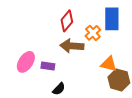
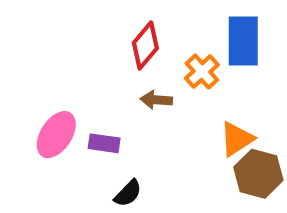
brown arrow: (72, 46) -> (156, 100), size x0.6
orange triangle: (109, 64) -> (237, 139), turned -48

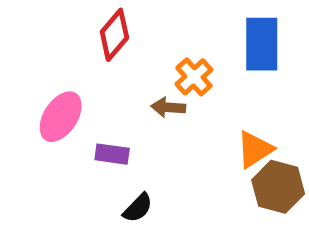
red diamond: (145, 45) -> (114, 35), moved
orange cross: (202, 72) -> (194, 77), moved
pink ellipse: (56, 135) -> (61, 117), moved

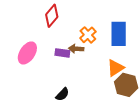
blue rectangle: (262, 44) -> (119, 34), moved
purple rectangle: (112, 154) -> (62, 53), moved

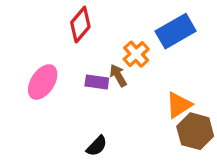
blue rectangle: (119, 34) -> (176, 31), moved, turned 60
brown arrow: (76, 49) -> (118, 75), turned 56

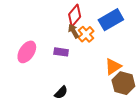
red diamond: (80, 25) -> (75, 16), moved
brown arrow: (118, 75) -> (74, 31), moved

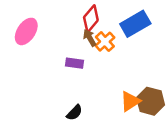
pink ellipse: (27, 52) -> (26, 31), moved
orange triangle: (113, 67) -> (130, 101), moved

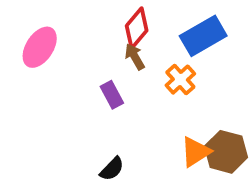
orange cross: (105, 42) -> (180, 80), moved
purple rectangle: (74, 63) -> (112, 95), turned 54

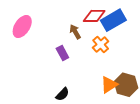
red diamond: (137, 28) -> (94, 16), moved, turned 50

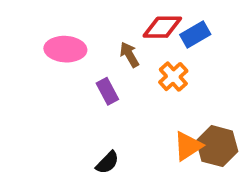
blue rectangle: (113, 20) -> (195, 34), size x0.7
pink ellipse: (22, 26) -> (65, 49), moved, turned 60

